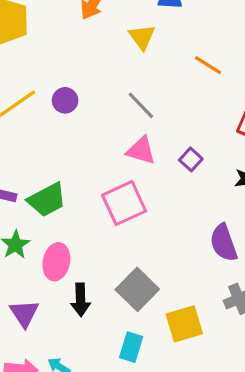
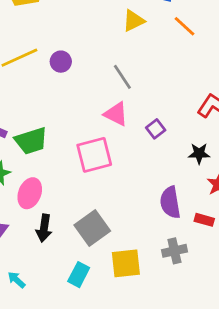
yellow triangle: (142, 37) -> (134, 21), turned 30
orange line: (208, 65) -> (185, 26), moved

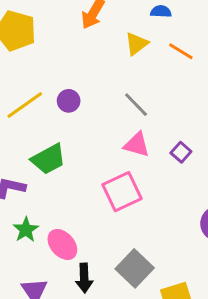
orange line: (185, 26) -> (181, 51), moved
green trapezoid: (31, 141) -> (48, 159), moved
pink ellipse: (30, 193) -> (62, 244), turned -52

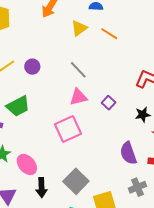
pink triangle: (137, 145) -> (78, 97), turned -30

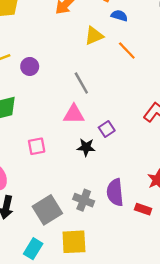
black star: (143, 115) -> (86, 147), moved
pink square: (68, 129) -> (37, 146), moved, size x0.6
gray cross: (138, 187) -> (84, 200), moved, turned 30

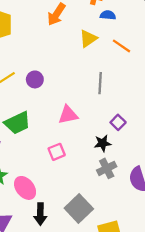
gray line: (81, 83) -> (100, 83), moved, turned 45
pink triangle: (74, 114) -> (68, 115), moved
gray cross: (84, 200) -> (107, 168), moved, turned -36

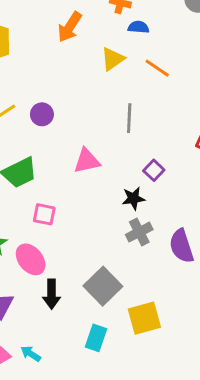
pink square: (57, 152) -> (44, 214), moved, turned 35

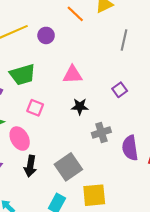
orange line: (157, 68) -> (75, 14), moved
gray line: (129, 118) -> (124, 40), moved
black star: (133, 198) -> (80, 107), moved

